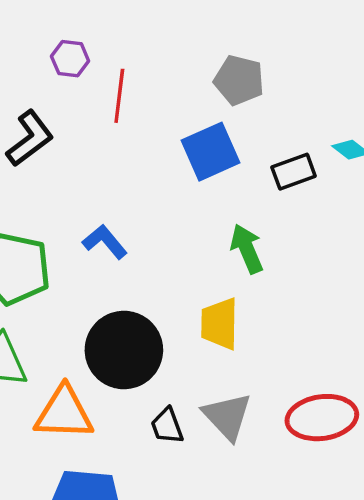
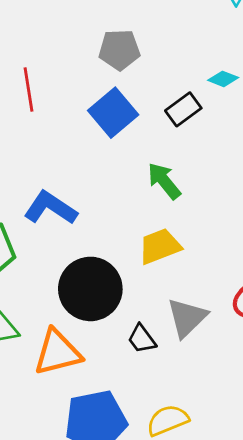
blue L-shape: (105, 242) -> (50, 208), size x1.4
yellow trapezoid: (219, 324) -> (160, 246), turned 84
gray triangle: (227, 416) -> (187, 318), turned 45

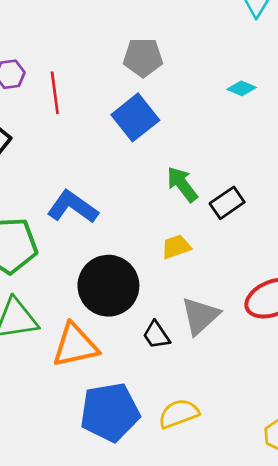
black rectangle: (183, 109) -> (227, 203), moved
yellow trapezoid: (160, 246) -> (176, 247), size x0.7

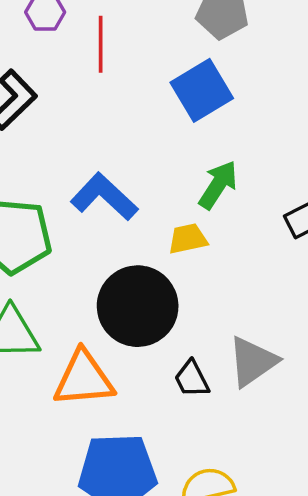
green arrow: (182, 184) -> (218, 185), moved, turned 63
yellow trapezoid: (176, 247) -> (188, 239), moved

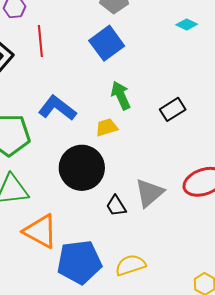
red line: (101, 44) -> (40, 41), moved
green arrow: (218, 185) -> (121, 95), turned -52
orange triangle: (84, 379) -> (40, 231), moved, turned 39

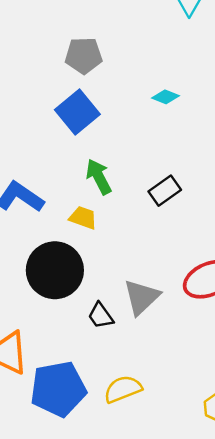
cyan diamond: (187, 25) -> (166, 97), moved
yellow trapezoid: (107, 127) -> (83, 218), turned 40

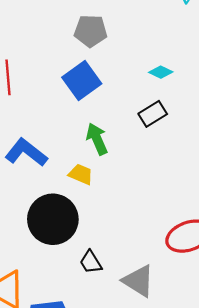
black rectangle: (165, 191) -> (153, 114), moved
gray triangle: (142, 297) -> (139, 281), moved, turned -48

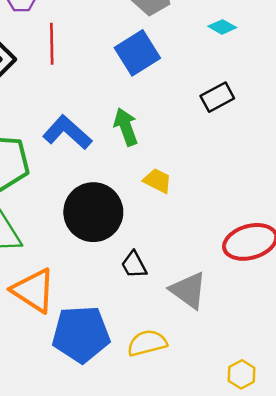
cyan diamond: (161, 72) -> (222, 27), moved
green arrow: (97, 139) -> (126, 127), moved
yellow trapezoid: (81, 174) -> (158, 181), moved

